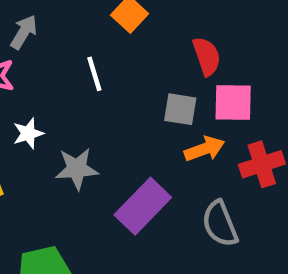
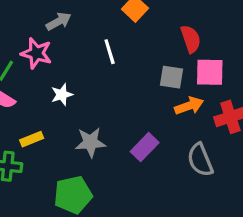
gray arrow: (24, 32) -> (59, 21), turned 30
gray star: (77, 169) -> (90, 142), moved
purple rectangle: (143, 206) -> (145, 147), size x0.7

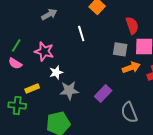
pink star: (36, 53) -> (44, 51), moved
white star: (62, 95) -> (56, 72), moved
gray semicircle: (200, 160) -> (129, 112), moved

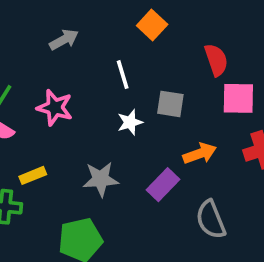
gray square: (120, 49) -> (170, 104), moved
orange arrow: (131, 67) -> (200, 153), moved
white star: (56, 72) -> (130, 122), moved

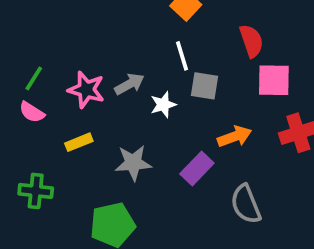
gray arrow: (64, 40) -> (129, 84), moved
white line: (123, 75) -> (182, 56), moved
yellow rectangle: (33, 175) -> (79, 142), moved

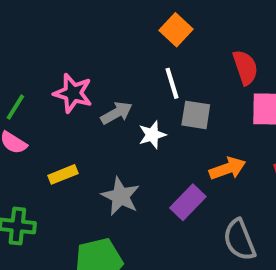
pink star: (86, 90) -> (73, 93), moved
gray star: (133, 163) -> (120, 196), turned 30

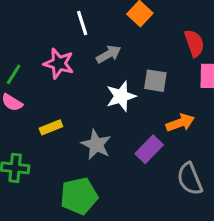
white line: (172, 83) -> (82, 23), moved
gray arrow: (116, 113) -> (109, 54), moved
white star: (152, 135) -> (121, 96), size x1.4

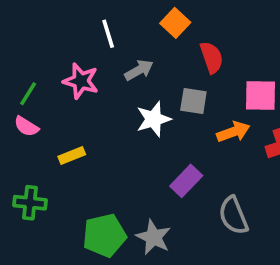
red semicircle: (194, 43) -> (212, 57), moved
orange arrow: (180, 123) -> (233, 132), moved
gray star: (96, 145) -> (153, 237), moved

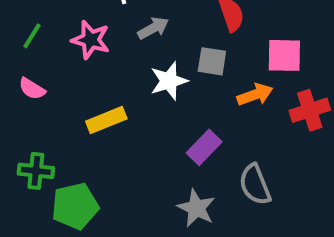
green line: (28, 94) -> (32, 36), moved
yellow rectangle: (72, 155) -> (106, 120), moved, size x1.4
green pentagon: (104, 235) -> (75, 206), moved
gray star: (153, 237) -> (196, 208), moved

